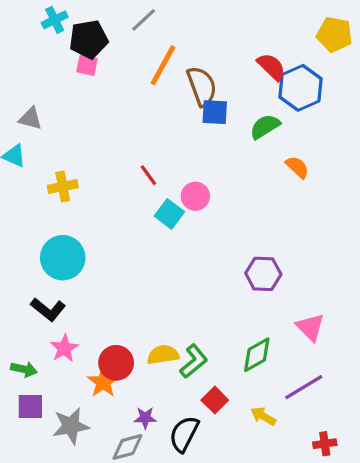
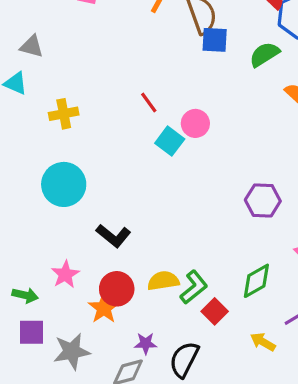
black L-shape: (48, 309) -> (113, 236), moved
red square: (215, 400) -> (215, 311), moved

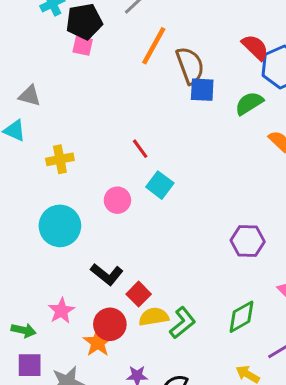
pink circle: (195, 123) -> (117, 200), moved
red square: (215, 311) -> (139, 294), moved

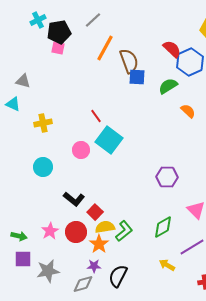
cyan square: (160, 185) -> (109, 140), size x1.5
cyan circle: (60, 226) -> (43, 167), size x0.7
pink star: (61, 311) -> (50, 231), moved
orange star: (98, 342) -> (99, 244), moved

